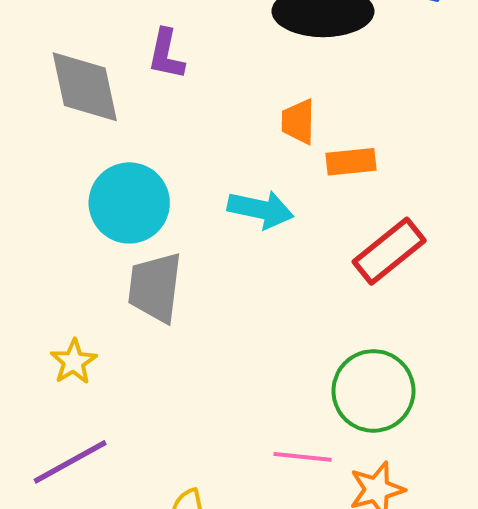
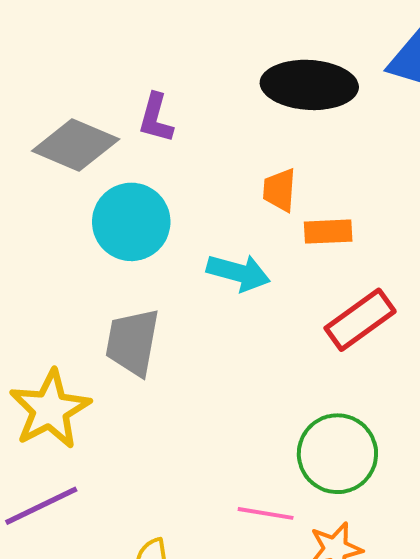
gray diamond: (85, 87) -> (76, 145), turned -58
cyan circle: (129, 203) -> (131, 222), moved
yellow star: (74, 362) -> (50, 409), size x1.8

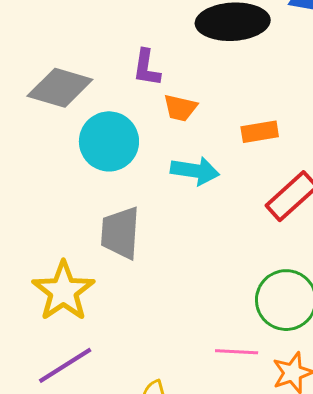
purple L-shape: (156, 118) -> (146, 68), moved
orange trapezoid: (279, 190) -> (180, 108), moved, turned -75

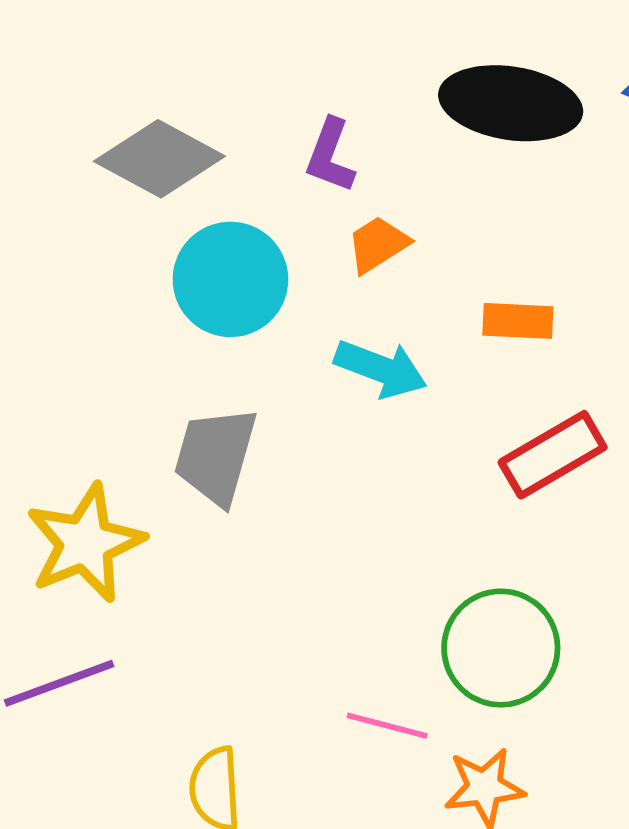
orange trapezoid: (180, 108) -> (378, 244), turned 123

